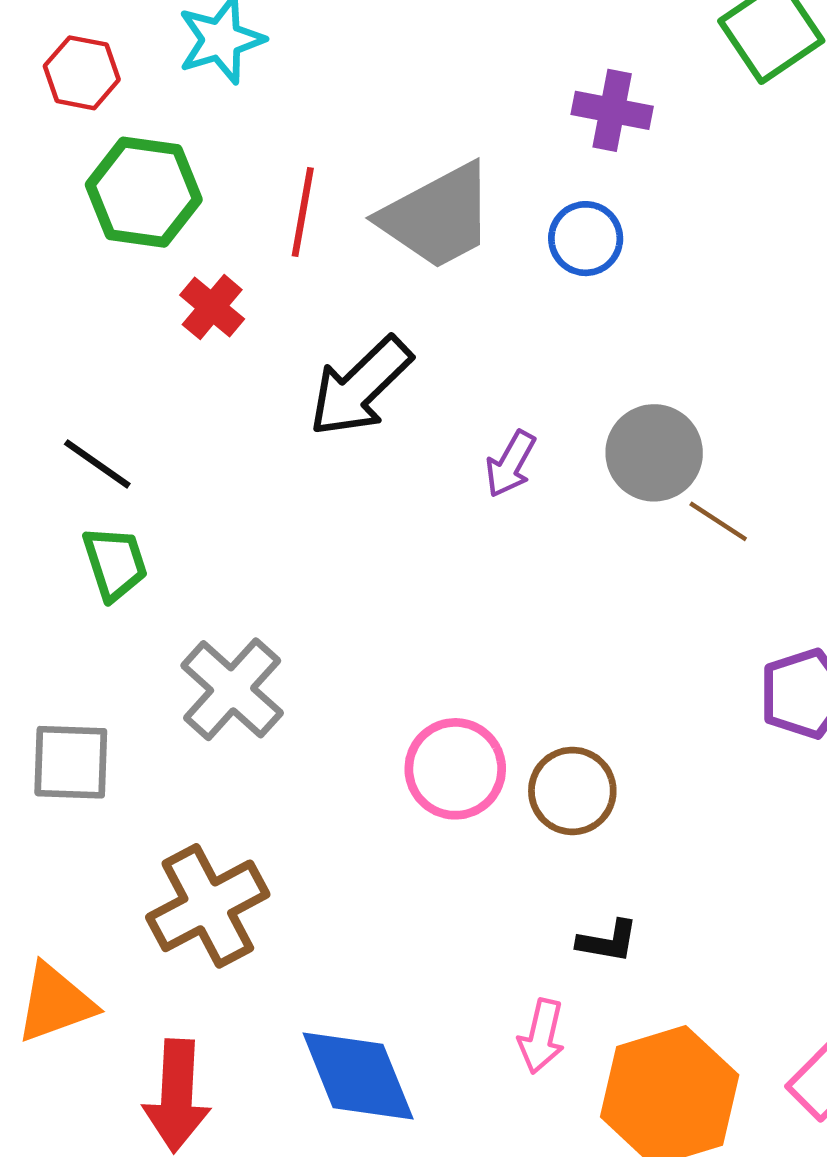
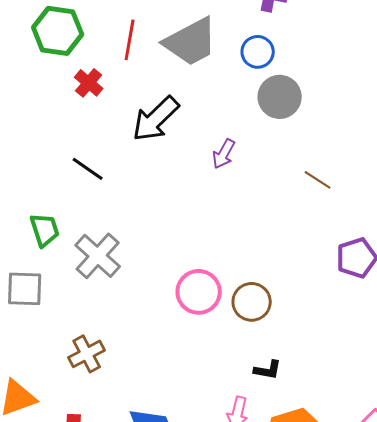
gray circle: (654, 453) -> (280, 97), moved
black line: (97, 464) -> (88, 169), moved
green trapezoid: (115, 563) -> (45, 230), moved
brown cross: (208, 906) -> (87, 354), size x0.7

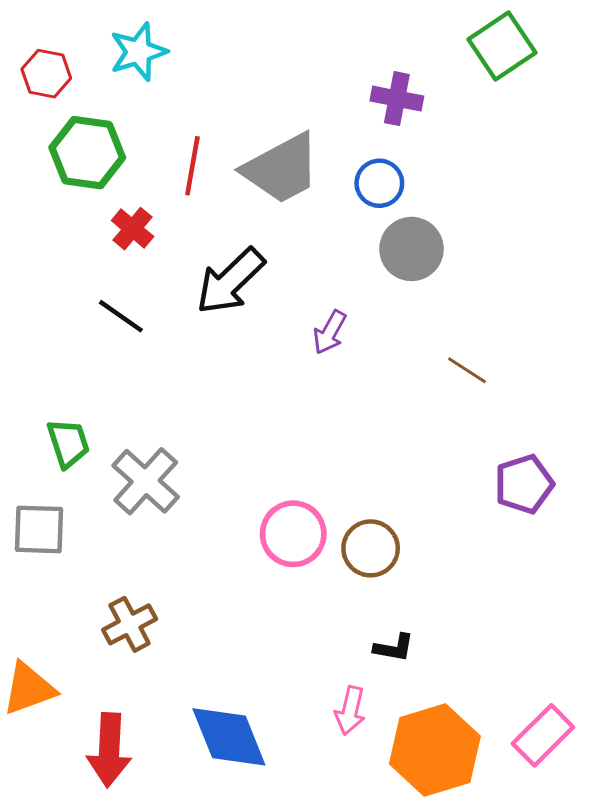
black line: (88, 169) -> (121, 316), moved

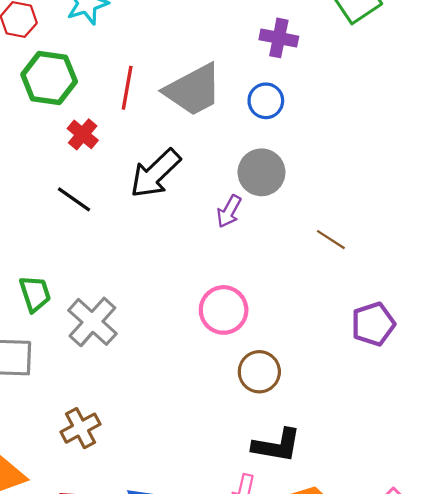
gray circle: (411, 249) -> (261, 172), moved
pink circle: (293, 534) -> (224, 310), moved
black L-shape: (394, 648) -> (277, 445), size x1.6

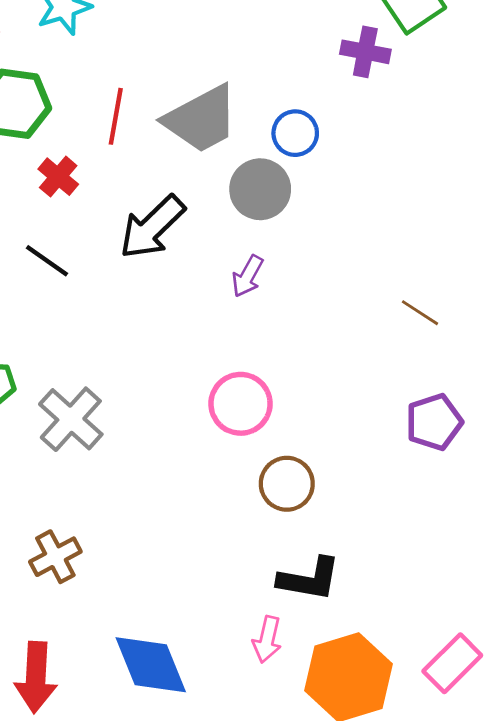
purple cross: (279, 38) -> (365, 52), moved
gray circle: (261, 172) -> (260, 189), moved
brown line: (331, 240) -> (420, 313), moved

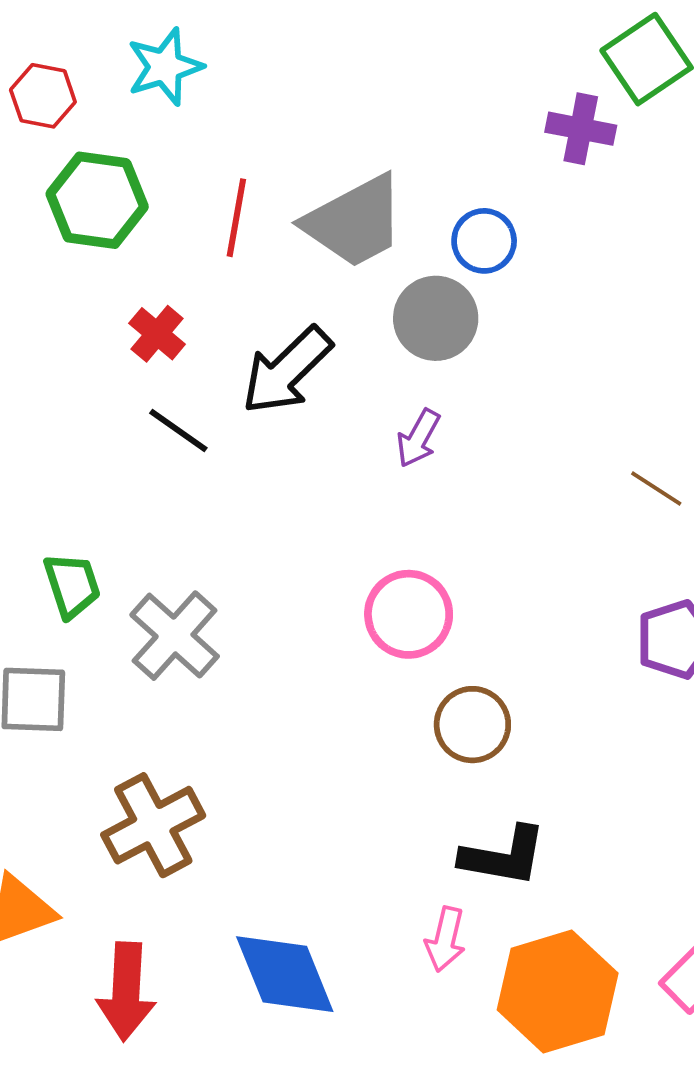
red cross: (58, 177) -> (157, 334), moved
black line: (47, 261) -> (178, 430), moved
brown cross: (55, 557) -> (153, 825), size x1.4

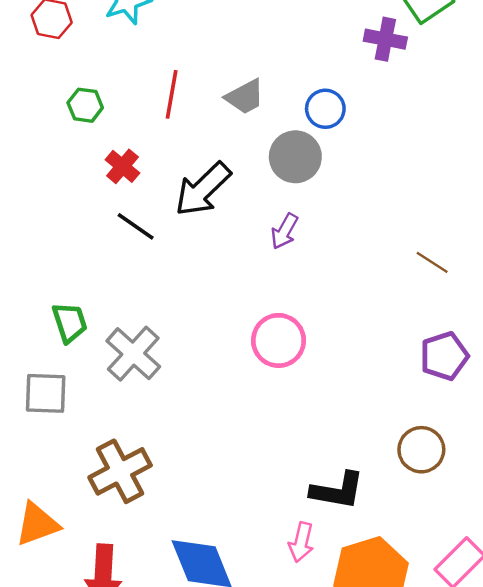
green hexagon: (97, 200) -> (85, 105), moved, size x0.6
gray trapezoid: (354, 222) -> (245, 97), size x0.6
brown circle: (472, 725) -> (421, 450), moved

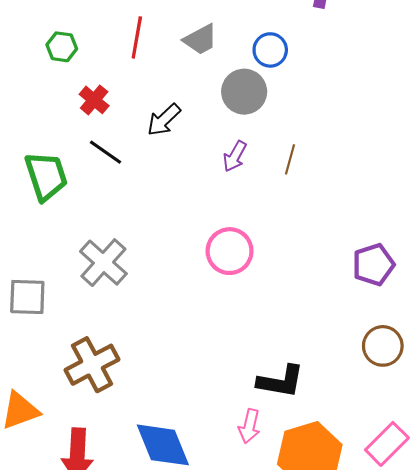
black arrow: (203, 189) -> (164, 120), size x0.7
brown line: (432, 262) -> (290, 159), moved, turned 72
green trapezoid: (70, 322) -> (46, 176), moved, size x1.4
brown circle: (421, 450) -> (383, 346), moved

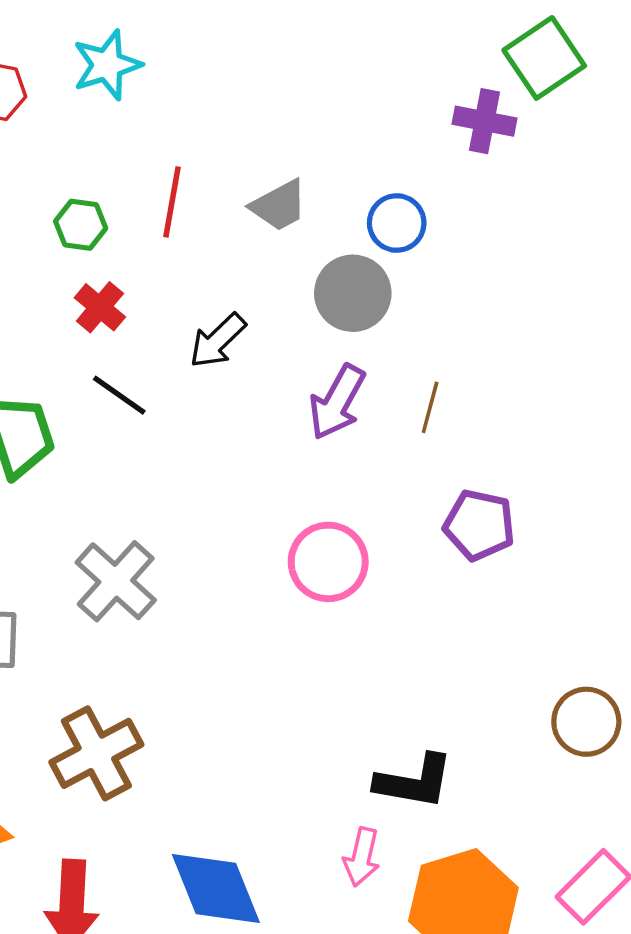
green hexagon: (62, 47) -> (81, 225), moved
purple arrow: (235, 156) -> (337, 402), size x1.4
purple pentagon: (373, 265) -> (479, 525), moved, turned 30

